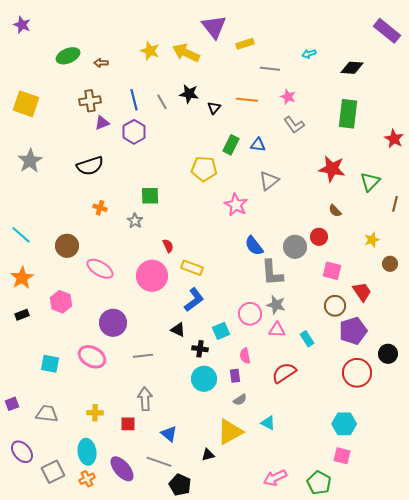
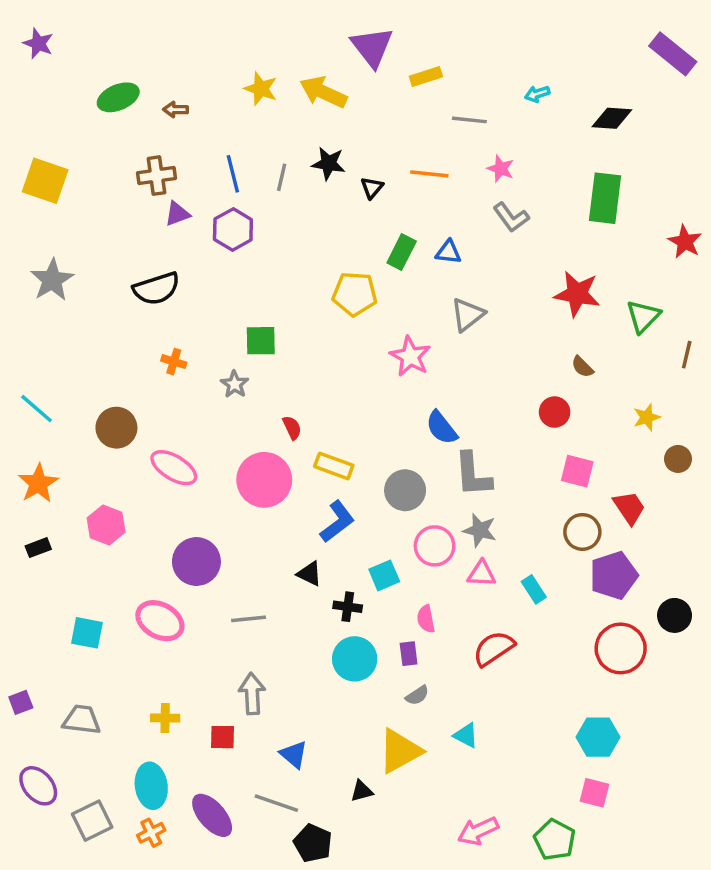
gray line: (162, 102) -> (282, 177), turned 42
gray circle: (295, 247) -> (405, 490), moved

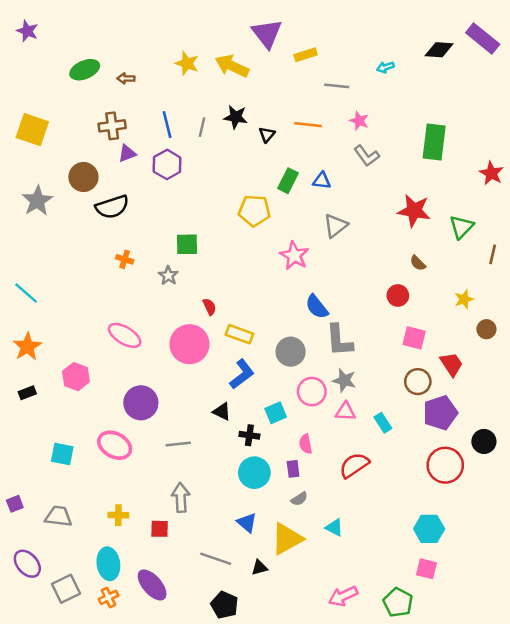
black diamond: (612, 118) -> (439, 50), moved
brown circle: (116, 428) -> (83, 177), moved
blue triangle: (294, 755) -> (247, 523), moved
gray line: (276, 803) -> (216, 559), moved

